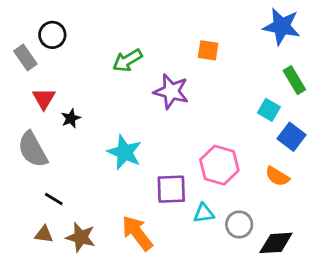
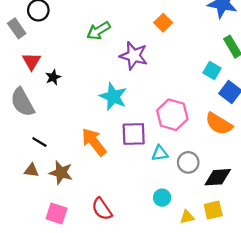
orange square: (208, 50) -> (163, 23), turned 36
cyan star: (125, 152) -> (113, 97), moved
orange semicircle: (277, 176) -> (219, 124), size x1.4
orange arrow: (137, 233) -> (94, 142), moved

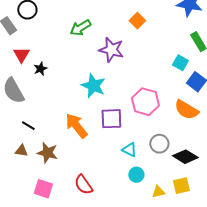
cyan triangle: (160, 153) -> (129, 150), moved, turned 35
black diamond: (218, 177) -> (185, 157), turned 35

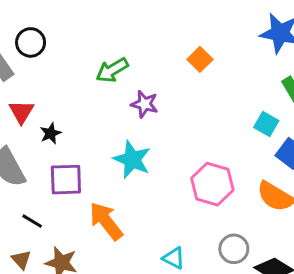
purple star: (111, 50) -> (145, 104), moved, size x0.7
purple square: (111, 119) -> (66, 180), moved
cyan triangle: (129, 150) -> (174, 258), moved
brown triangle: (21, 151) -> (21, 260), turned 40

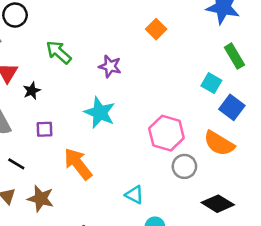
green arrow: (112, 70) -> (59, 52), moved, turned 72
purple square: (66, 180) -> (45, 129), size x0.6
gray circle: (234, 249) -> (184, 166), moved

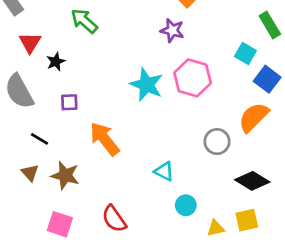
purple star: (110, 66) -> (172, 30), moved
cyan star: (100, 113) -> (147, 85), moved
pink hexagon: (166, 133) -> (193, 78), moved
orange semicircle: (219, 143) -> (254, 117), turned 104

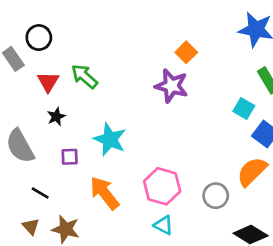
purple star: (172, 30) -> (171, 86), size x1.4
red triangle: (30, 43) -> (48, 82), moved
pink hexagon: (193, 78) -> (162, 186), moved
cyan star: (147, 85) -> (110, 139), moved

